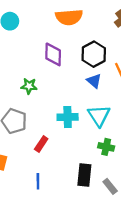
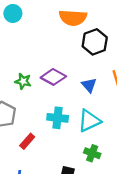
purple diamond: (53, 54) -> (53, 77), moved, turned -70
black hexagon: (94, 54) -> (95, 42), moved
cyan triangle: (99, 116) -> (89, 121), turned 30

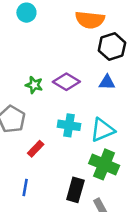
blue triangle: (89, 85) -> (107, 82), moved, turned -49
green cross: (92, 153) -> (104, 164), size x1.6

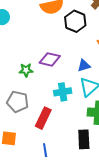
blue triangle: (107, 82) -> (84, 65), moved
red rectangle: (36, 149) -> (43, 118), size x1.5

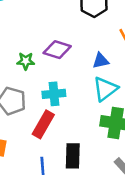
cyan cross: (63, 92) -> (54, 94), moved
black rectangle: (84, 139) -> (73, 156), moved

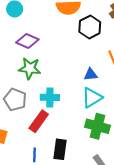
purple diamond: (57, 50) -> (27, 41), moved
green star: (26, 61) -> (30, 68), size x1.5

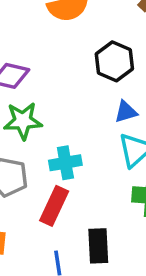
black hexagon: (90, 27) -> (114, 61), moved

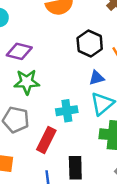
cyan cross: (65, 163) -> (67, 111), moved

